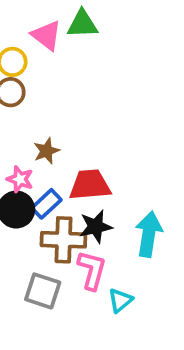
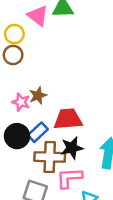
pink star: (20, 179) -> (21, 102), moved
pink L-shape: (92, 270) -> (69, 178), turned -108

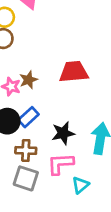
red trapezoid: (68, 119) -> (74, 72), moved
brown cross: (50, 157) -> (26, 150), moved, size x0.7

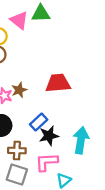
blue rectangle: (28, 117) -> (39, 122), moved

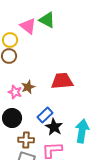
green triangle: (41, 13) -> (47, 20), turned 30
black star: (49, 136) -> (54, 127), turned -30

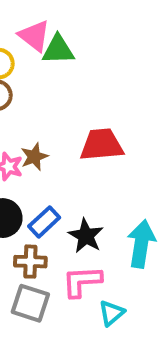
green triangle: (47, 20) -> (58, 50), moved, turned -30
blue rectangle: (45, 115) -> (44, 222), moved

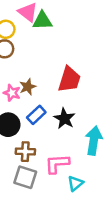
red trapezoid: (102, 145) -> (69, 79), turned 112
blue rectangle: (44, 222) -> (36, 115), moved
black star: (86, 236) -> (64, 119), moved

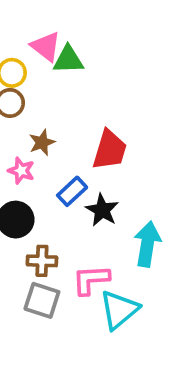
brown star: (28, 87) -> (42, 142), moved
blue rectangle: (36, 115) -> (72, 191), moved
cyan triangle: (75, 183) -> (119, 310), size x1.6

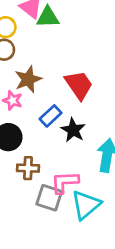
brown star: (42, 142) -> (28, 79), size x1.4
red trapezoid: (110, 150) -> (79, 85), turned -52
gray square: (42, 300) -> (49, 198), moved

